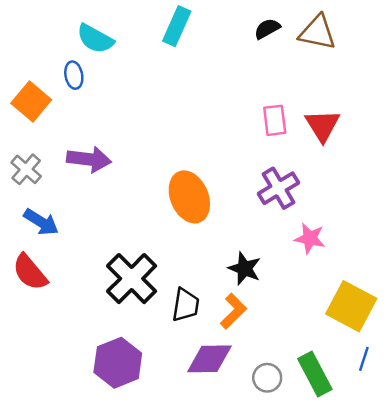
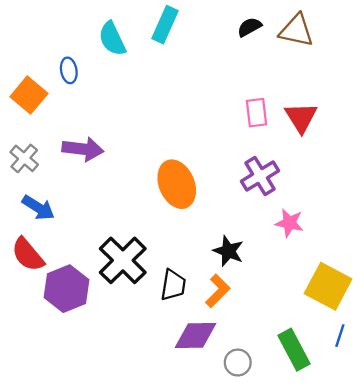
cyan semicircle: (95, 39) -> (112, 39), moved, turned 36
purple hexagon: (118, 363) -> (66, 289), moved
gray circle: (267, 378) -> (238, 363), moved

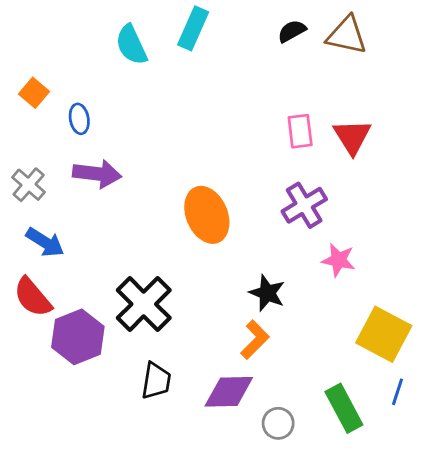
blue ellipse: (69, 70) -> (79, 119), moved
orange square: (29, 95) -> (34, 93), moved, size x0.7
black trapezoid: (173, 285) -> (156, 381), moved

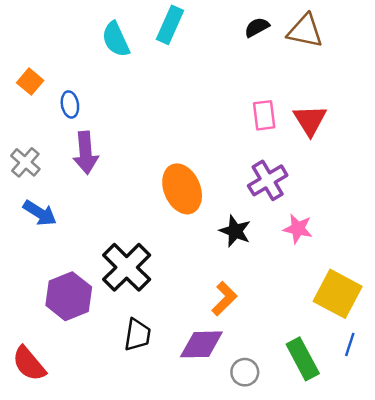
purple arrow: (97, 174) -> (86, 153), turned 78
black star: (267, 293) -> (235, 231), moved
red semicircle: (33, 297) -> (29, 364), moved

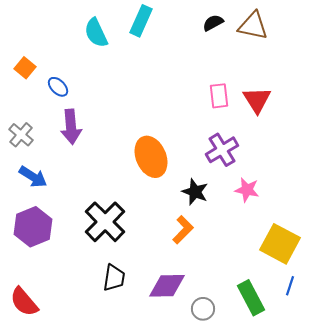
blue ellipse: (70, 104) -> (58, 87), turned -35
purple hexagon: (69, 296) -> (33, 227), moved
orange L-shape: (224, 299) -> (183, 230), moved

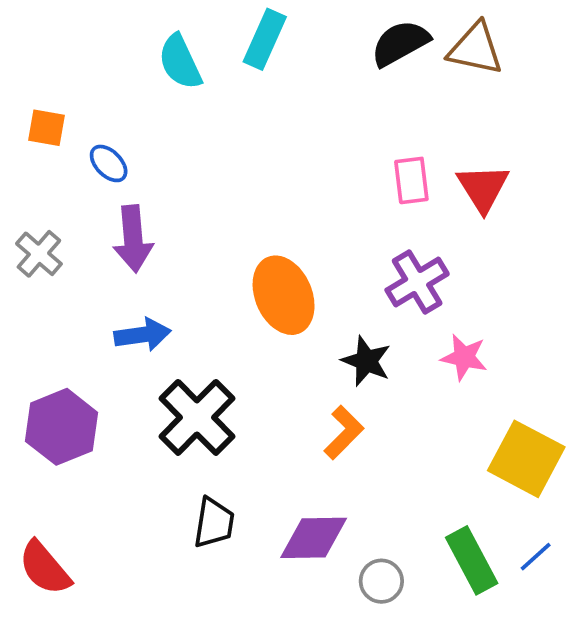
black semicircle: (213, 23) -> (400, 43), size x1.5
orange square: (25, 68) -> (47, 128), turned -30
blue arrow: (33, 177) -> (142, 335), moved, turned -40
blue line: (290, 286) -> (536, 557), moved, turned 30

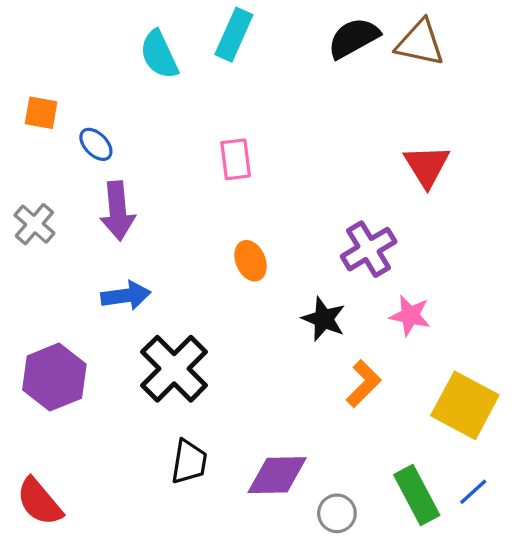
pink rectangle: (411, 180) -> (236, 159), moved
orange ellipse: (284, 295) -> (251, 261), size x0.6
orange L-shape: (344, 433) -> (364, 384), moved

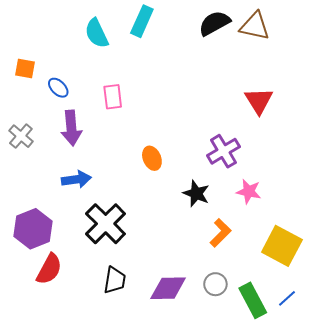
pink rectangle: (236, 159) -> (113, 97), moved
red semicircle: (39, 502) -> (49, 269), moved, turned -112
gray circle: (337, 513) -> (215, 284), moved

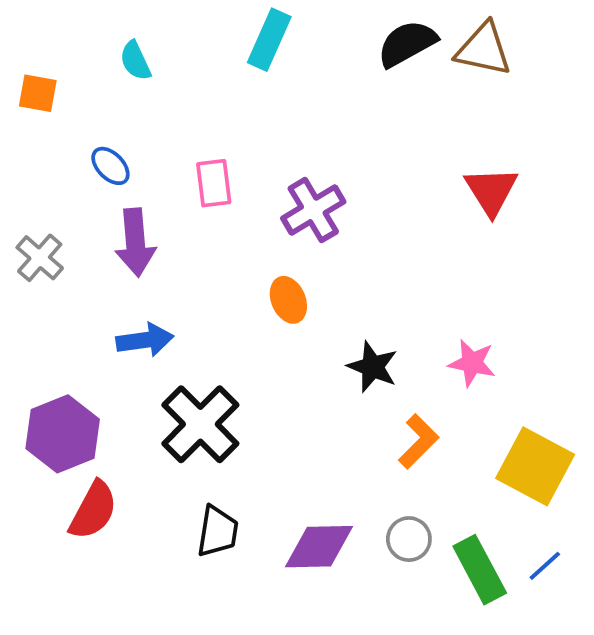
cyan semicircle: (97, 33) -> (135, 61), moved, size x0.7
orange square: (25, 69) -> (38, 93), moved
purple cross: (224, 151) -> (313, 210), moved

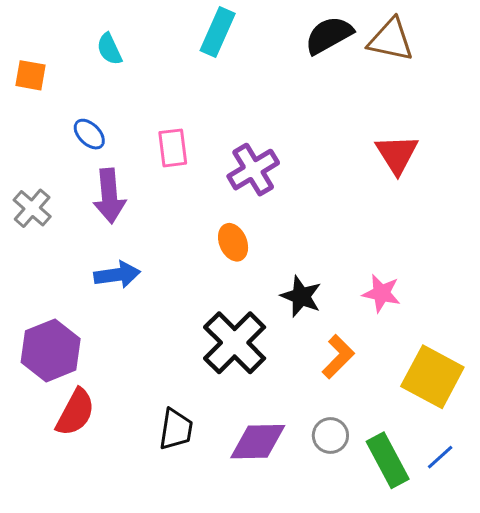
black cross: (200, 424) -> (235, 343), moved

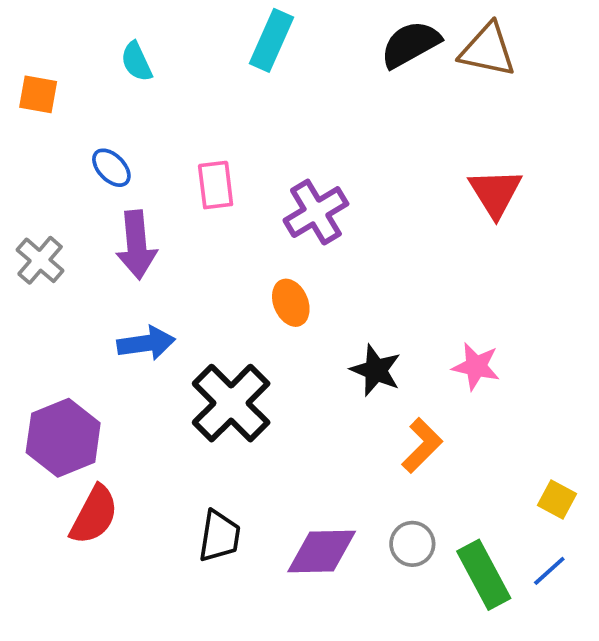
black cross: (235, 343) -> (231, 403), moved
yellow square: (432, 377) -> (557, 500), moved, size x0.5

